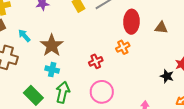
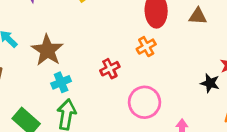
cyan cross: (52, 70) -> (61, 82), moved, turned -32
pink circle: (102, 92) -> (144, 102), moved

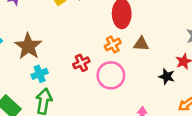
brown triangle: (198, 16) -> (141, 44), moved
pink circle: (144, 102) -> (111, 75), moved

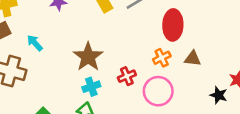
brown star: (28, 46) -> (88, 57), moved
cyan cross: (40, 74) -> (91, 87), moved

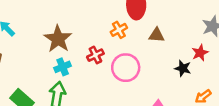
orange cross: (162, 58) -> (119, 30), moved

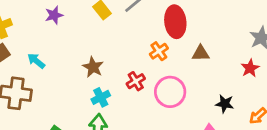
brown star: (58, 39) -> (93, 67), size x0.7
black star: (183, 68) -> (225, 104), moved

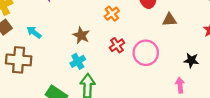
orange cross: (159, 51) -> (112, 14), moved
cyan cross: (101, 97) -> (78, 61), moved

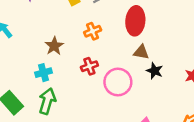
brown triangle: (169, 20) -> (141, 52), moved
black star: (191, 60) -> (155, 71), moved

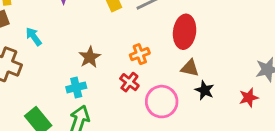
orange cross: (93, 31) -> (140, 54), moved
red cross: (89, 66) -> (129, 82), turned -35

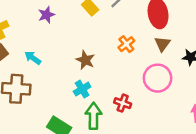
brown triangle: (190, 68) -> (162, 44), moved, turned -49
red cross: (129, 82) -> (123, 103), moved

